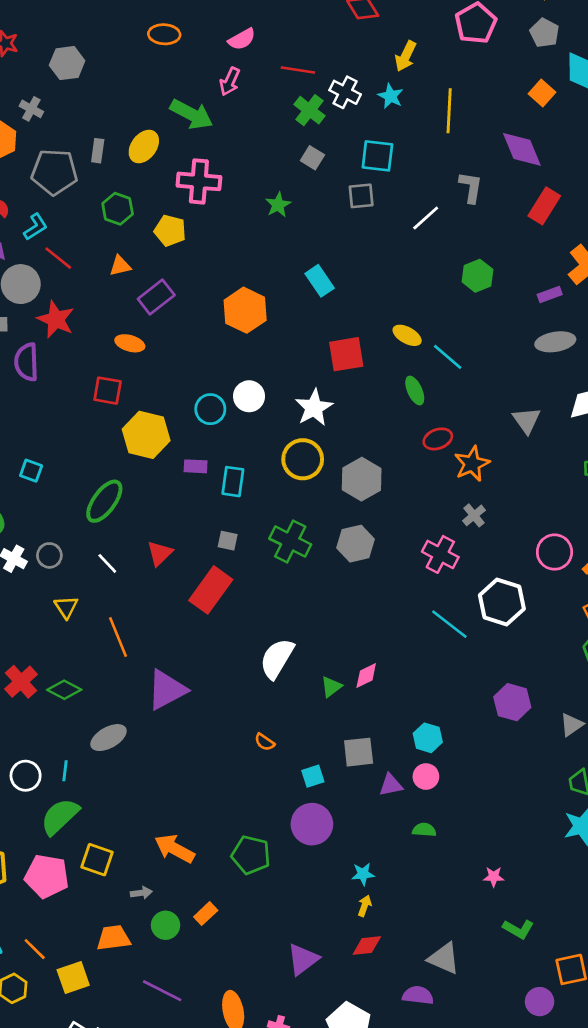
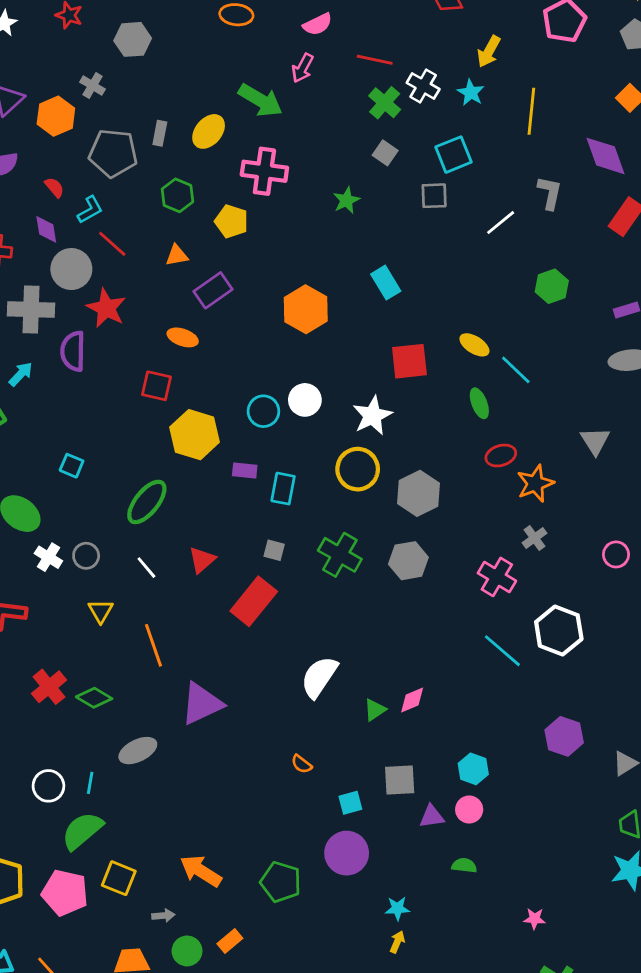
cyan square: (377, 156) -> (453, 155), turned -32
pink circle: (554, 552) -> (616, 554), moved, size x0.7

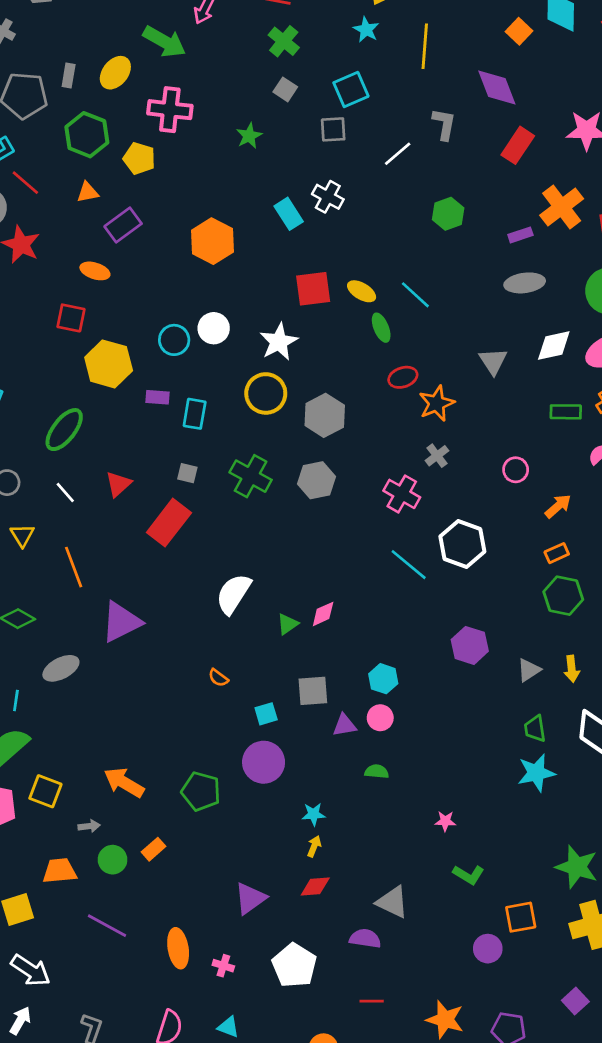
white cross: (423, 86) -> (328, 197), moved
green hexagon: (177, 195) -> (87, 135), size x1.4
yellow ellipse: (474, 345) -> (362, 291), moved

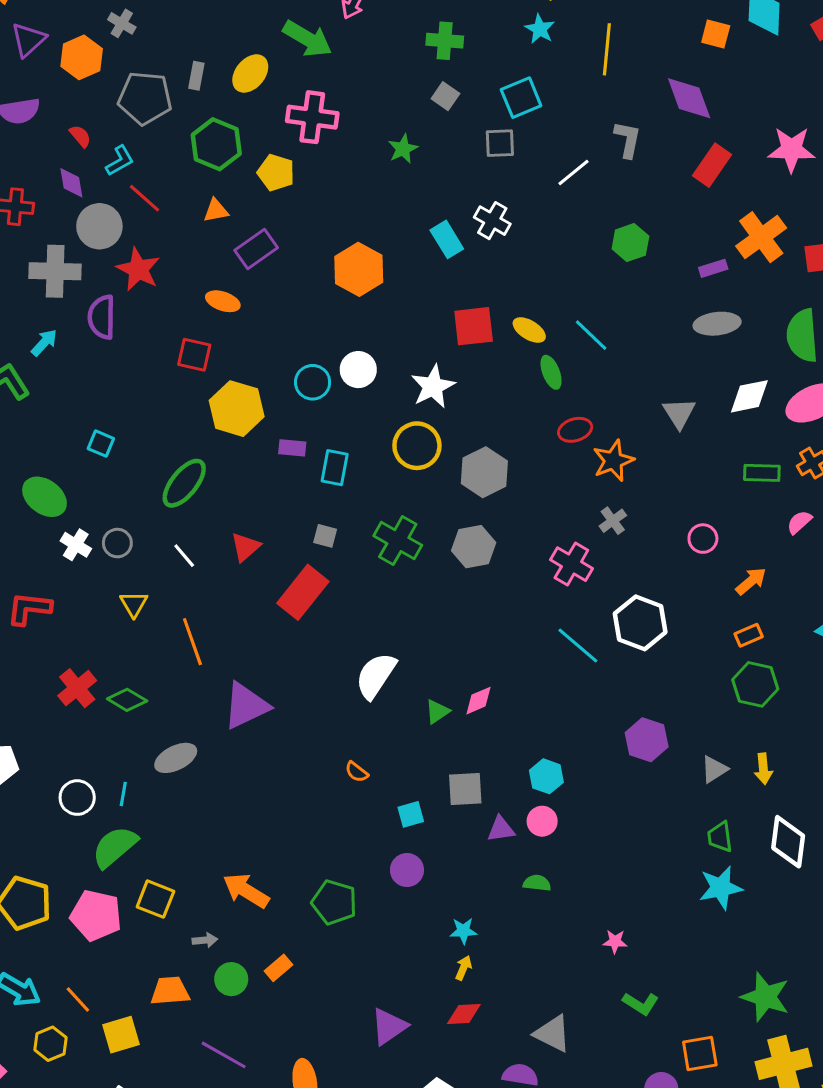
orange square: (519, 31) -> (716, 34), turned -30
green cross: (284, 41) -> (445, 41), turned -36
purple circle: (264, 762) -> (407, 870), size x0.7

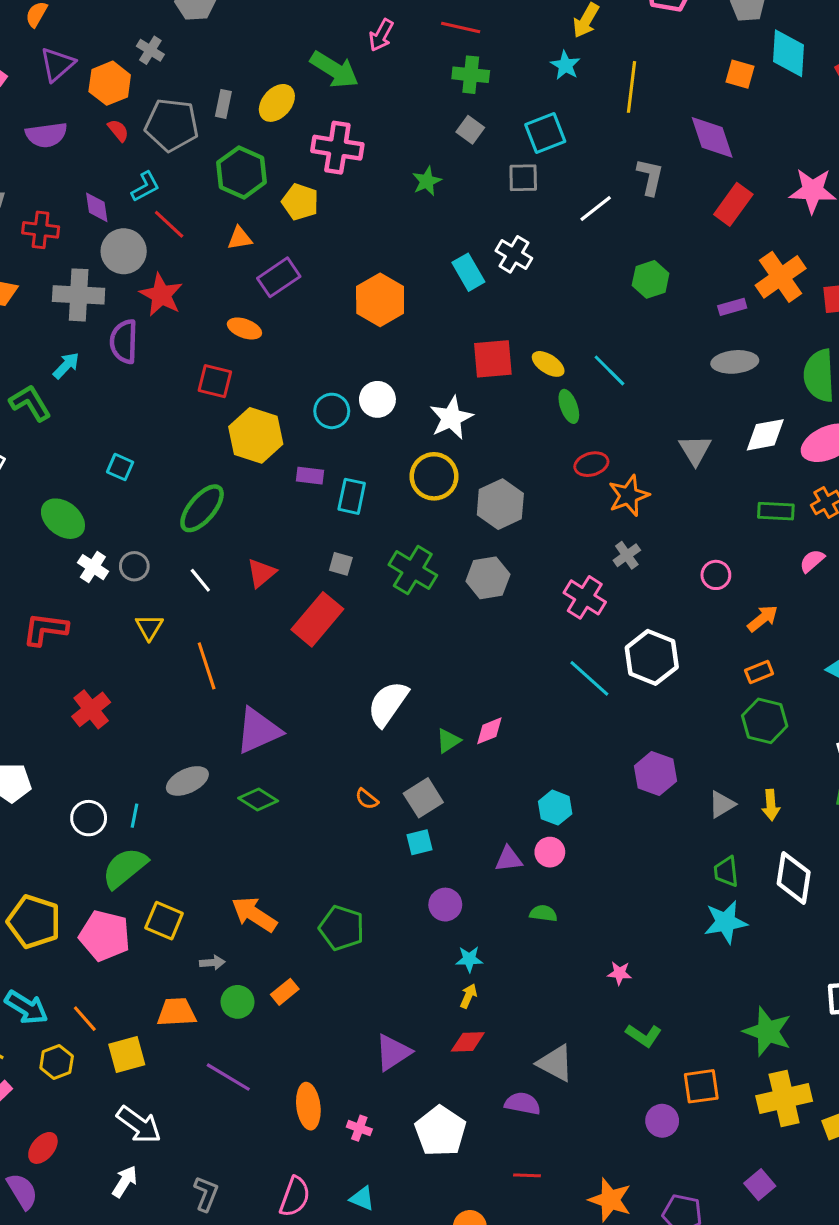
red semicircle: (80, 136) -> (118, 130), moved
green diamond: (127, 700) -> (258, 800), moved
gray square: (465, 789) -> (423, 798), moved, turned -30
purple circle: (407, 870) -> (445, 905), moved

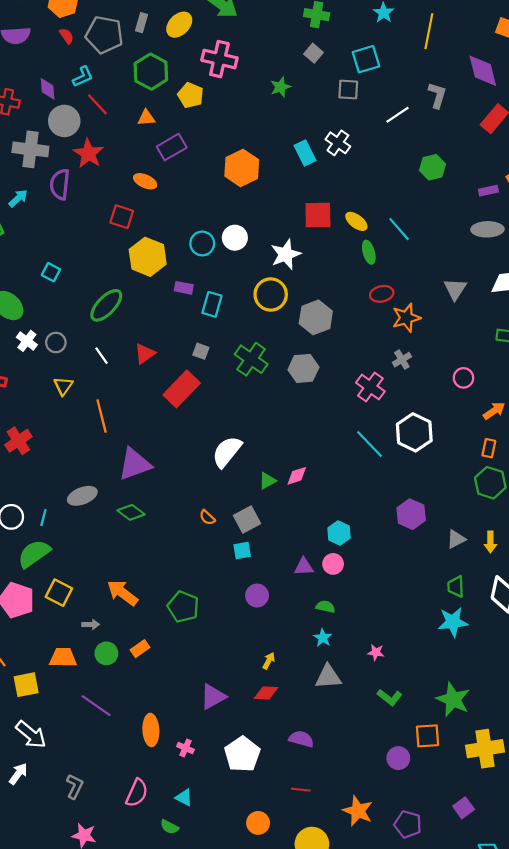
orange rectangle: (759, 672) -> (489, 448), turned -60
cyan star: (469, 959) -> (323, 638), moved, turned 30
green star: (768, 1031) -> (453, 700), moved
gray triangle: (555, 1063) -> (328, 677), moved, turned -36

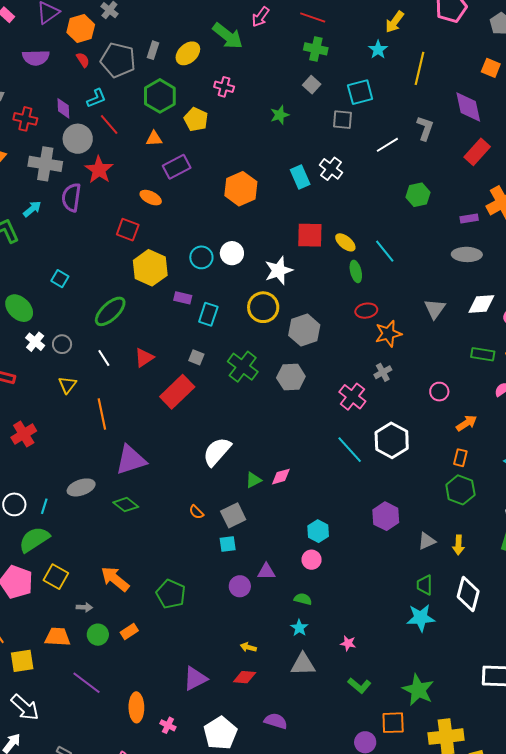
pink cross: (219, 59) -> (224, 87), size x0.6
purple triangle: (304, 567) -> (266, 572), moved
yellow arrow: (269, 661) -> (248, 647), turned -105

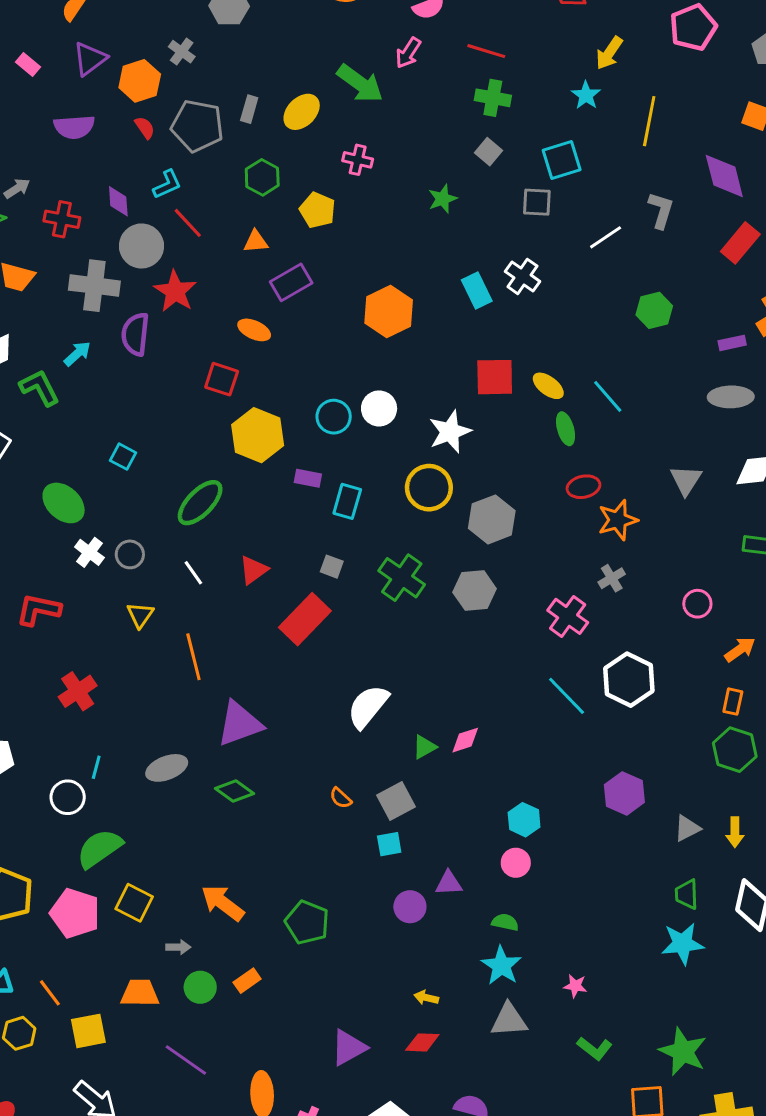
green hexagon: (160, 96) -> (262, 177), size x0.7
cyan line: (44, 506) -> (96, 767), moved
cyan star: (299, 628) -> (501, 966), size x1.5

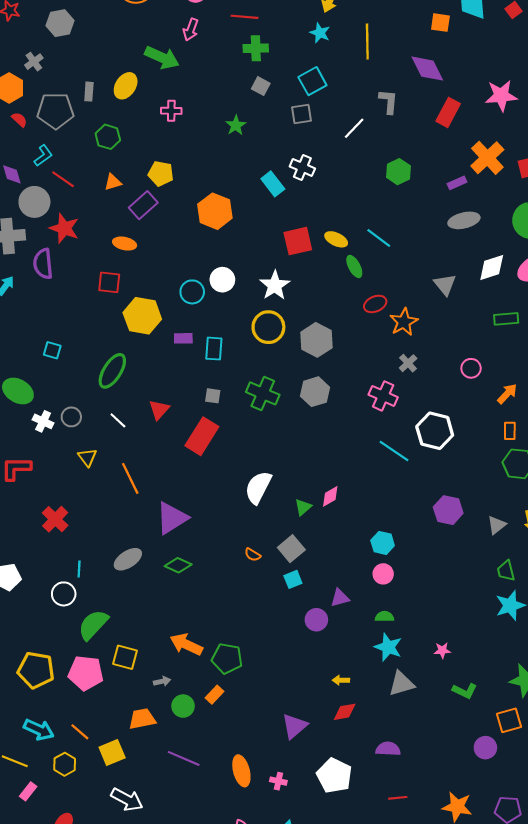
gray cross: (182, 52) -> (34, 62), turned 30
yellow pentagon: (317, 210) -> (161, 174), moved
green pentagon: (307, 922) -> (227, 658), moved

